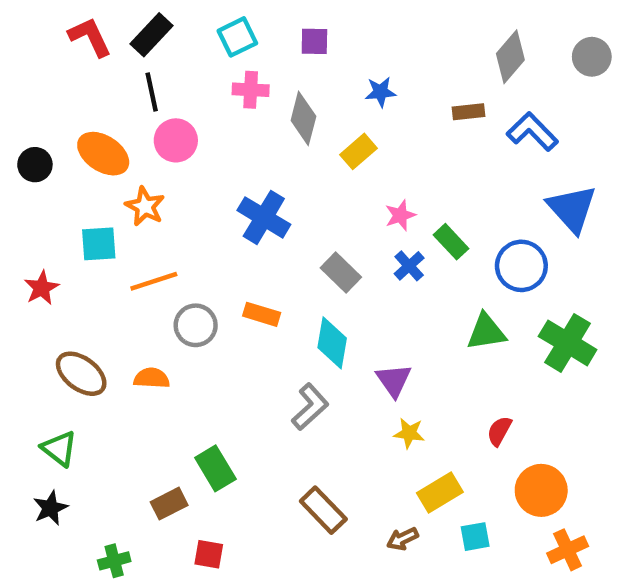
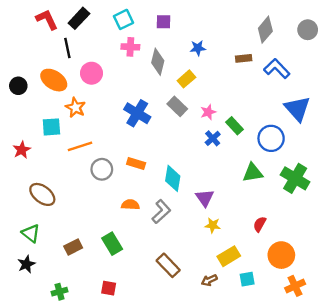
black line: (152, 92) -> (67, 48), moved
gray rectangle: (341, 272) -> (177, 106), moved
orange semicircle: (152, 378) -> (130, 205), moved
brown rectangle: (169, 504) -> (73, 247), moved

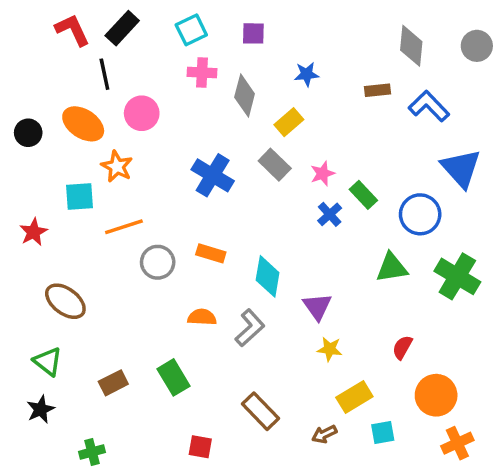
gray diamond: (265, 30) -> (411, 46), turned -35
red square: (109, 288) -> (200, 447), moved

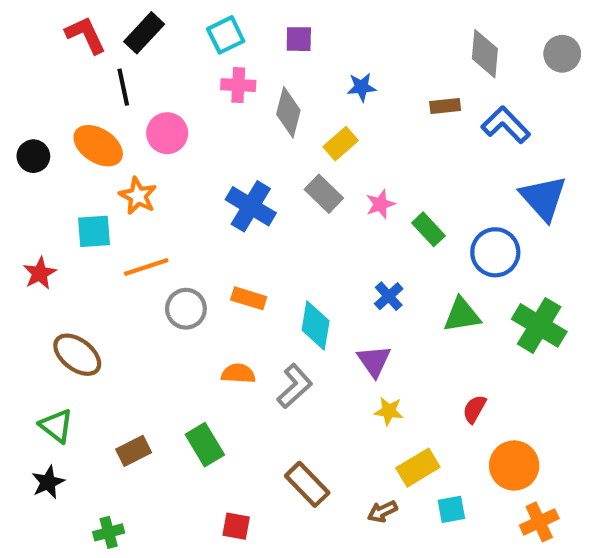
blue cross: (330, 214) -> (389, 296), moved

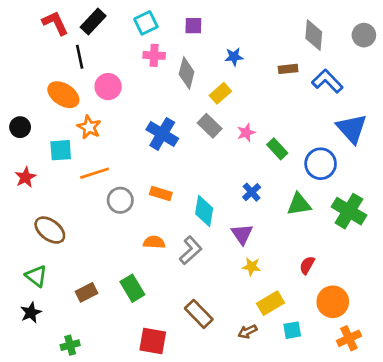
black circle: (33, 156) -> (20, 127), moved
red square: (236, 526) -> (153, 341), size x1.5

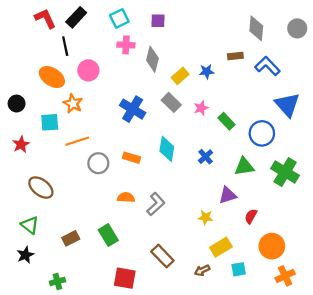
blue star: (234, 57) -> (207, 71), moved
cyan diamond: (204, 211) -> (167, 149), moved
purple triangle: (242, 234) -> (228, 195), moved, turned 48

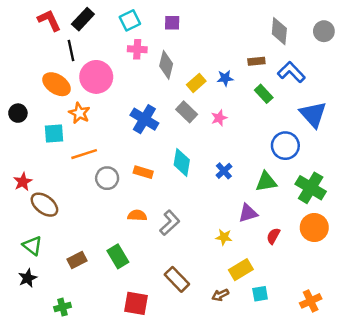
pink circle: (88, 70) -> (96, 77), size x1.4
green rectangle: (227, 121) -> (264, 94), moved
red star: (21, 144) -> (23, 182), moved
orange circle: (272, 246) -> (314, 228), moved

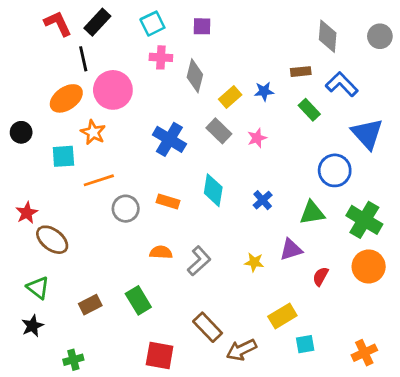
orange ellipse: (56, 84) -> (66, 98), turned -68
yellow star: (224, 237) -> (254, 262), moved
brown arrow: (220, 295) -> (241, 350), moved, size x1.5

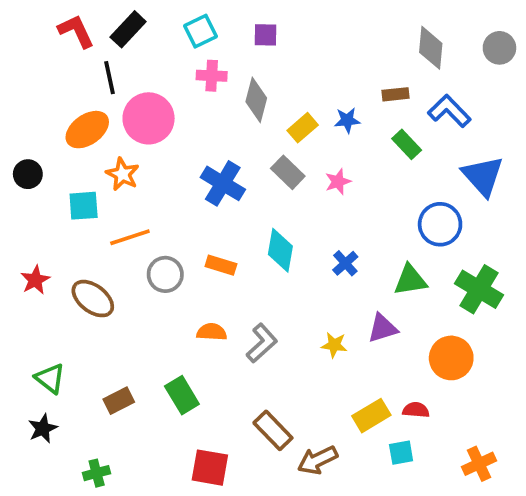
brown ellipse: (52, 240) -> (93, 299), moved
orange circle: (369, 267) -> (451, 358), moved
red semicircle: (321, 276) -> (416, 410), moved, turned 66

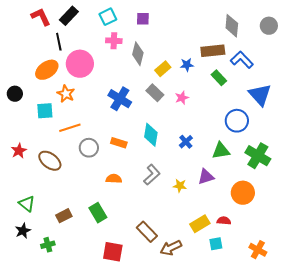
brown rectangle: (395, 94) -> (213, 51), size x1.6
gray L-shape: (262, 343) -> (152, 175), moved
orange cross: (479, 464) -> (258, 250), turned -36
green cross: (97, 473) -> (48, 245), moved

